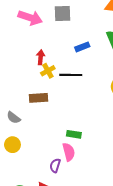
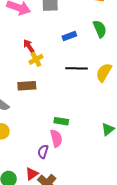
red arrow: (41, 57) -> (29, 46), turned -40
black line: (71, 75) -> (76, 68), moved

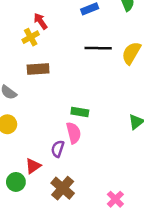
yellow cross: (36, 59) -> (31, 37), moved
red triangle: (32, 174) -> (33, 166), moved

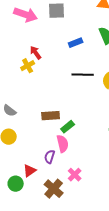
brown rectangle: (38, 69) -> (51, 116), moved
green rectangle: (80, 112) -> (68, 127), turned -48
pink cross: (115, 199) -> (75, 175), moved

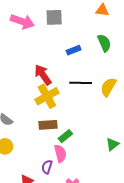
red arrow: (36, 53) -> (43, 75), moved, size x1.5
yellow cross: (28, 66) -> (47, 96), moved, size x1.6

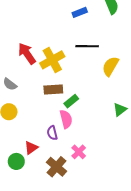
red arrow: (43, 75) -> (27, 54), moved
yellow semicircle: (108, 87) -> (110, 66), moved
purple semicircle: (47, 167) -> (52, 133), turned -32

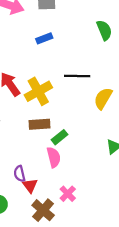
blue rectangle: (80, 12) -> (44, 38), moved
purple semicircle: (52, 133) -> (20, 174), moved
red triangle: (31, 148) -> (30, 185), moved, turned -32

